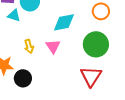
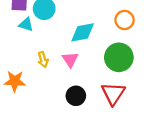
black circle: (23, 78) -> (76, 96), moved

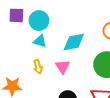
cyan triangle: (26, 24) -> (40, 41), moved

